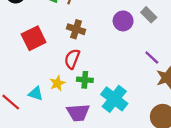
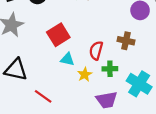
brown cross: (76, 29) -> (126, 41), moved
cyan triangle: (36, 94) -> (67, 59), moved

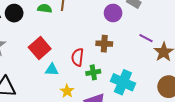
yellow star: (85, 75) -> (67, 91), moved

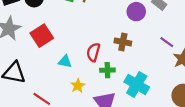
red square: (40, 48) -> (42, 36), moved

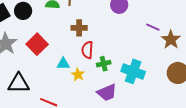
brown cross: (123, 42) -> (79, 28), moved
yellow star: (78, 86) -> (78, 75), moved

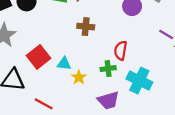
red square: (37, 44) -> (39, 57), moved
red semicircle: (87, 50) -> (121, 50), moved

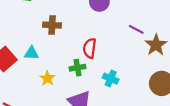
cyan triangle: (64, 64) -> (31, 53), moved
cyan cross: (139, 81) -> (111, 79), size x0.6

